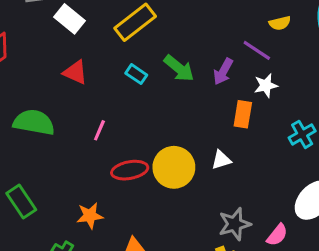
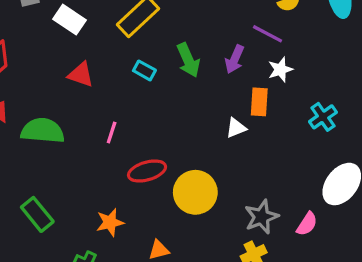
green arrow: (179, 68) -> (188, 60), turned 32
white triangle: (221, 160) -> (236, 128), moved
yellow circle: (174, 167) -> (195, 192), moved

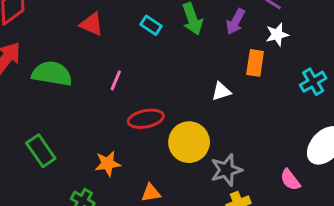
white triangle: (236, 128) -> (221, 91), moved
gray star: (261, 217) -> (226, 170), moved
pink semicircle: (307, 224) -> (290, 180), turned 105

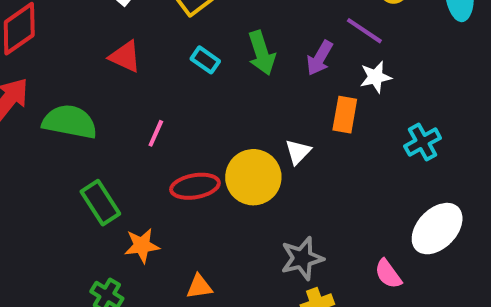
white triangle: (221, 91) -> (298, 152), turned -30
yellow circle: (189, 142) -> (253, 177), moved
green rectangle: (41, 151) -> (100, 203), moved

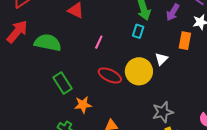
cyan rectangle: (205, 60) -> (138, 31), moved, turned 72
pink line: (156, 133) -> (99, 42), moved
red ellipse: (195, 186) -> (110, 75), turned 35

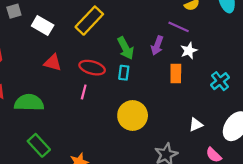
white triangle: (161, 59) -> (196, 125), moved, turned 32
red ellipse: (110, 75) -> (92, 68), moved
green rectangle: (63, 83) -> (39, 145), moved

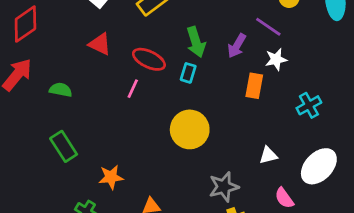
green semicircle: (29, 103) -> (61, 90), size x0.6

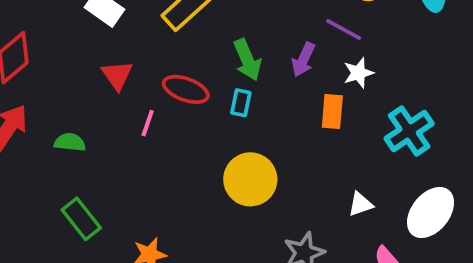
red triangle: (100, 44) -> (117, 75), turned 35
pink line: (133, 89) -> (148, 123), moved
cyan cross: (309, 105) -> (409, 131), size x1.4

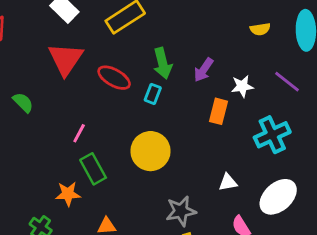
purple line: (344, 30) -> (287, 82), moved
red triangle: (117, 75) -> (66, 59), size x1.5
pink line: (148, 123) -> (79, 133), moved
green semicircle: (70, 142) -> (23, 102), turned 30
green rectangle: (81, 219) -> (93, 169), moved

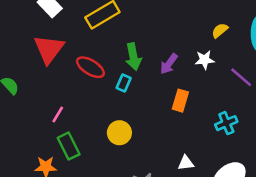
yellow semicircle: (260, 29) -> (220, 30), turned 147
white star: (242, 86) -> (205, 60), moved
cyan cross: (272, 135) -> (226, 123), size x0.7
yellow circle: (150, 151) -> (119, 133), size x0.7

